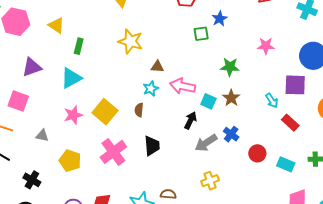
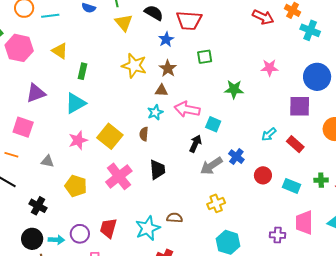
blue star: (220, 19) -> (166, 39), moved
brown star: (231, 98) -> (168, 68), moved
cyan arrow: (272, 101) -> (269, 134), moved, turned 84

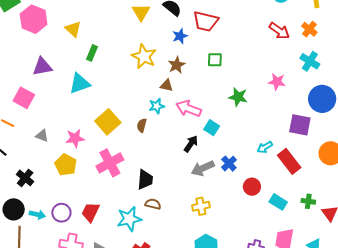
cyan cross: (310, 30) -> (310, 61), moved
pink star: (78, 140) -> (75, 138), moved
red rectangle: (295, 144) -> (289, 161), size x1.4
black trapezoid: (157, 170) -> (145, 180), moved
brown semicircle: (175, 218) -> (153, 204), moved

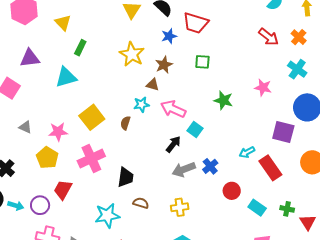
brown semicircle: (153, 204) -> (141, 203), moved
red trapezoid: (91, 212) -> (63, 190), moved

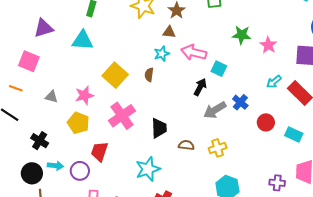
cyan triangle: (66, 77) -> (83, 40), turned 30
pink star: (263, 88) -> (268, 45), moved, turned 30
brown semicircle: (141, 203) -> (186, 145), moved
cyan arrow: (16, 206) -> (55, 166), moved

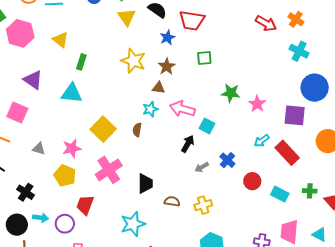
purple triangle: (44, 28) -> (33, 80), turned 50
gray arrow: (215, 110) -> (202, 167), size x0.6

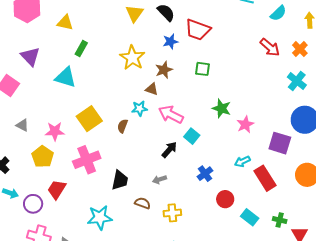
yellow triangle: (60, 40) -> (65, 23), turned -36
gray arrow: (202, 167) -> (159, 180), moved

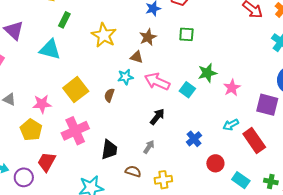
yellow star: (132, 58) -> (104, 35), moved
green star: (222, 108) -> (207, 73), turned -30
cyan square: (192, 136) -> (187, 90), moved
gray arrow: (159, 180) -> (149, 147), turned 144

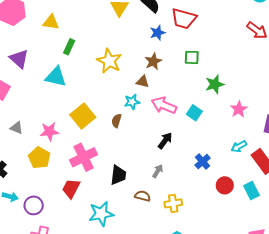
green star: (207, 73) -> (215, 84), moved
red trapezoid: (47, 162) -> (71, 188), moved
cyan rectangle: (241, 180) -> (251, 191), moved, turned 30

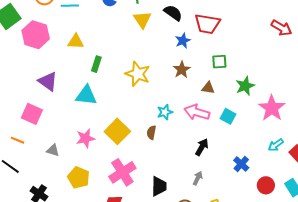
brown triangle: (143, 82) -> (208, 88), moved
pink star: (239, 109) -> (272, 108), size x1.5
pink star: (49, 131) -> (85, 138), moved

